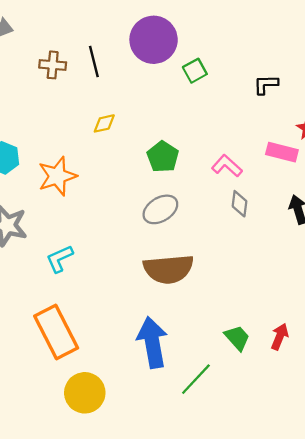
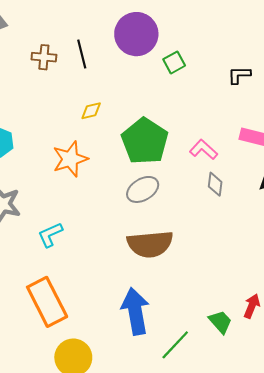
green pentagon: (163, 157) -> (145, 141), size x1.6
orange star: (57, 176) -> (70, 159), moved
green trapezoid: (237, 338) -> (220, 322), moved

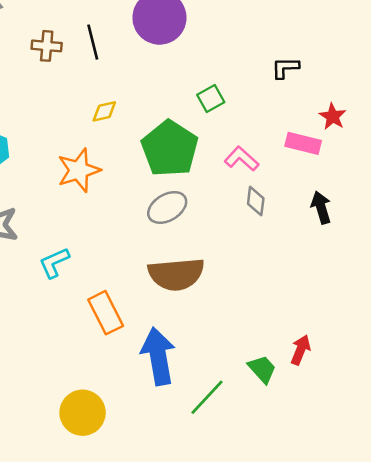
green square: (174, 62) -> (211, 98), moved
orange rectangle: (47, 302) -> (106, 313), moved, size x0.7

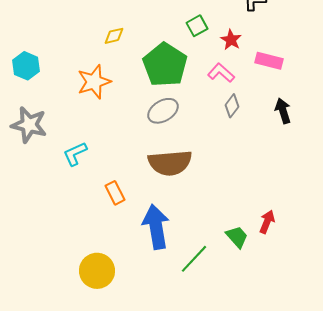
red star: (333, 116) -> (231, 40), moved
gray diamond: (256, 201) -> (232, 106), turned 30
orange rectangle: (106, 313) -> (115, 193), size x0.7

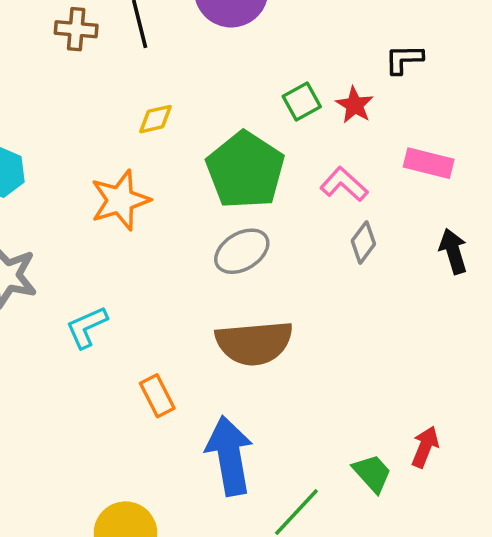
red star: (231, 40) -> (355, 105), moved

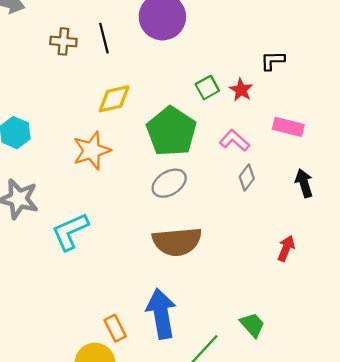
yellow diamond: (155, 119) -> (114, 99), size x1.5
cyan L-shape: (87, 327) -> (70, 231), size x1.4
orange rectangle: (157, 396) -> (115, 328), moved
red arrow: (425, 447) -> (286, 248), moved

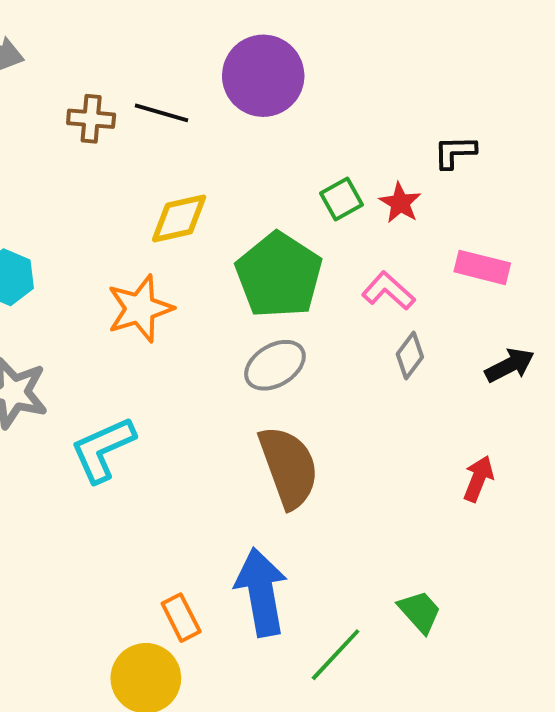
black line: (104, 38) -> (161, 113), turned -60
black arrow: (304, 183) -> (510, 365), turned 80
brown semicircle: (177, 242) -> (289, 467), turned -105

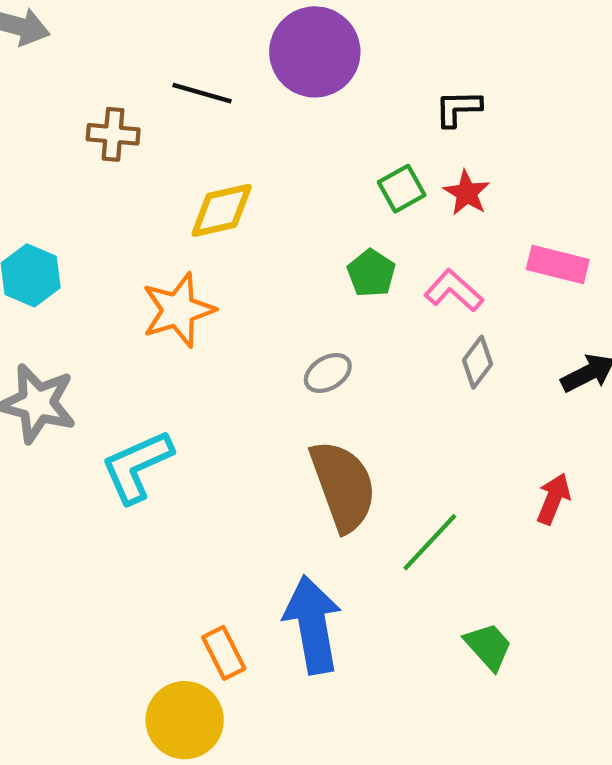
brown cross: (91, 119) -> (113, 134), moved
black L-shape: (455, 152) -> (458, 108), moved
green pentagon: (279, 275) -> (371, 273), moved, size x0.5
gray ellipse: (275, 365) -> (328, 373), size x0.7
green line: (336, 655) -> (430, 542), moved

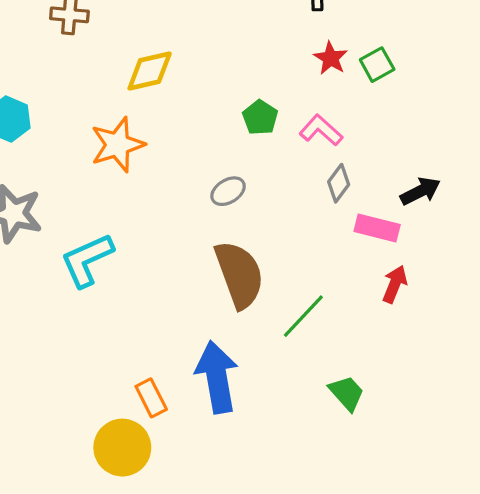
green square: (402, 189) -> (377, 65), moved
pink rectangle: (558, 265) -> (377, 228), moved

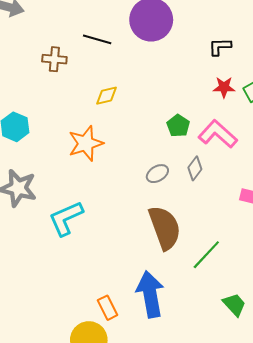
red star: (331, 58) -> (224, 87), turned -30
yellow diamond: (150, 71) -> (106, 96), size x0.7
pink L-shape: (321, 130) -> (218, 134), size x1.4
gray diamond: (339, 183) -> (195, 168), moved

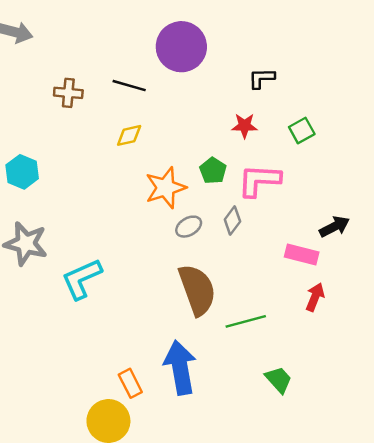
black line: (97, 39) -> (129, 86), moved
red star: (224, 87) -> (245, 126), moved
pink L-shape: (218, 134) -> (259, 180), turned -39
orange star: (86, 143) -> (166, 188), moved
green line: (206, 255) -> (246, 321), turned 32

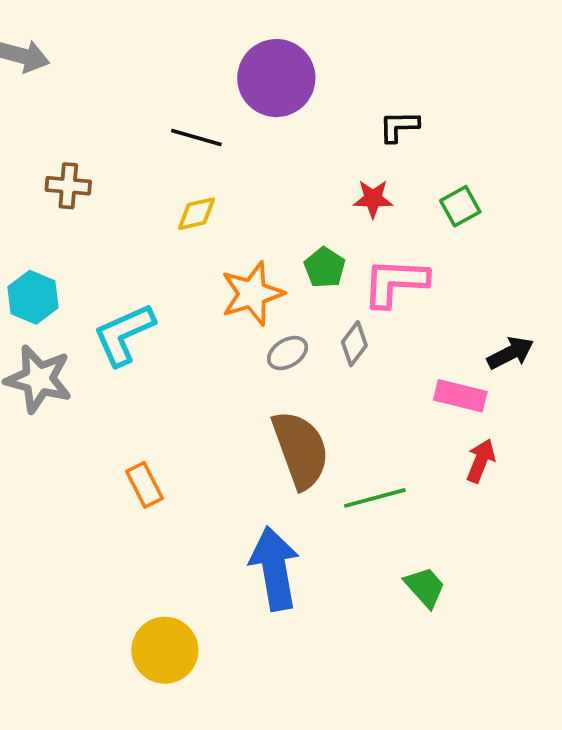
brown cross: (68, 93) -> (68, 186), moved
cyan hexagon: (22, 172) -> (33, 297), moved
cyan L-shape: (82, 279) -> (124, 334), moved
orange rectangle: (130, 383) -> (144, 485), moved

